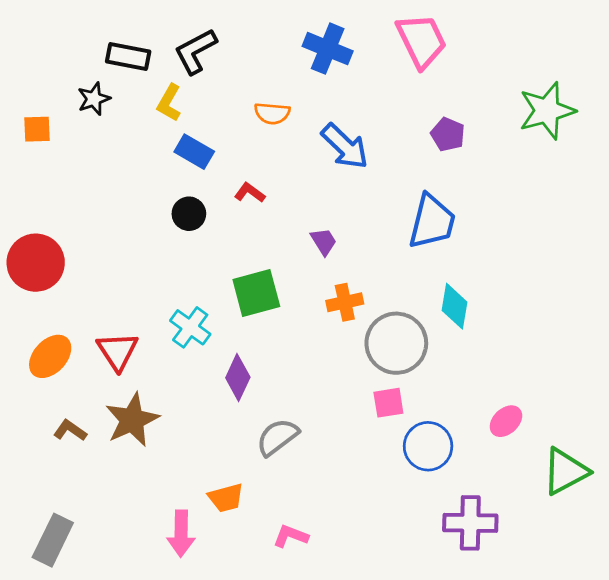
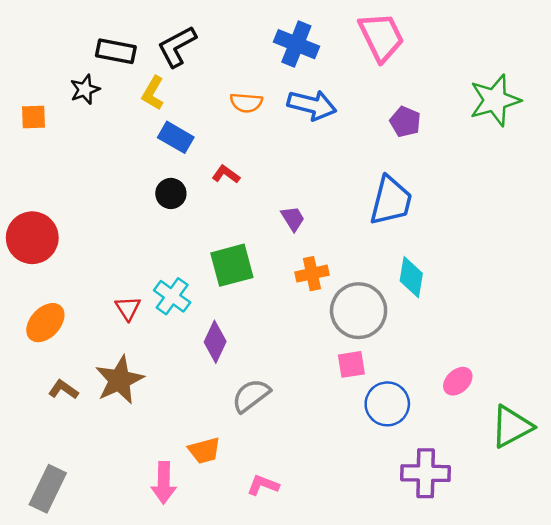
blue arrow: (345, 146) -> (312, 105), moved, turned -30
red triangle: (118, 351) -> (128, 308), moved, size x0.7

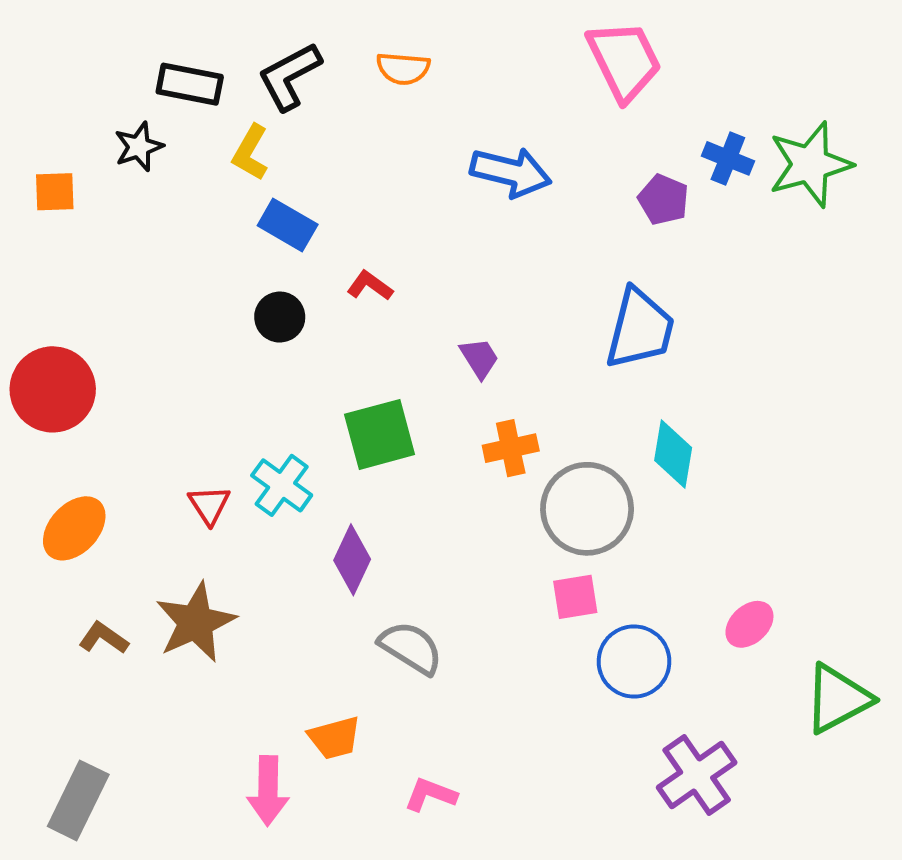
blue cross: (296, 44) -> (728, 158), moved, size x0.7
orange semicircle: (246, 103) -> (403, 68), moved
gray semicircle: (251, 396) -> (411, 648), turned 69
purple cross: (426, 473) -> (697, 775), turned -36

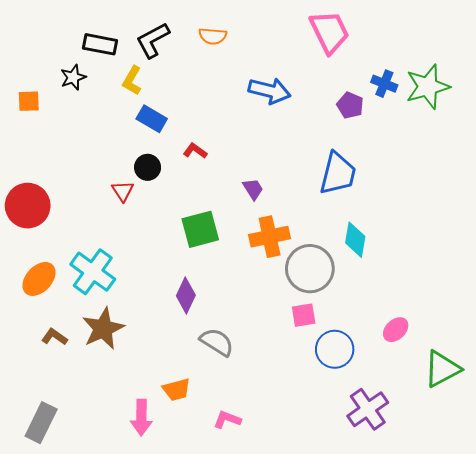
orange cross: (511, 448) -> (270, 237), size x1.4
cyan cross: (282, 485) -> (93, 272), moved, size x1.4
red triangle: (209, 505) -> (123, 191), moved

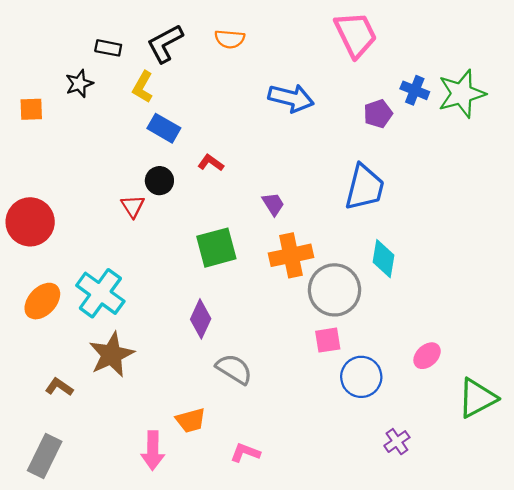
black rectangle: (100, 44) -> (108, 48), size x0.7
purple pentagon: (350, 105) -> (378, 114), turned 30
brown L-shape: (55, 337) -> (59, 387), moved
purple cross: (368, 409) -> (397, 442), size x0.6

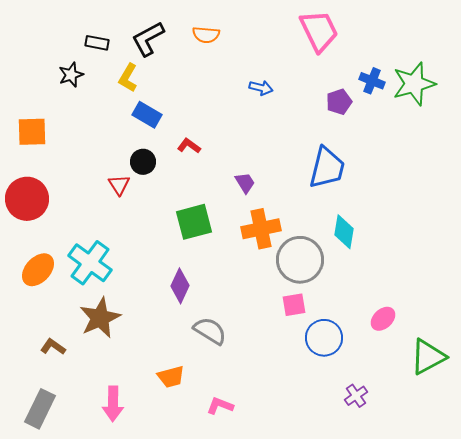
blue arrow: (291, 98) -> (261, 88), size x0.6
orange square: (31, 109) -> (32, 132), moved, size x1.4
pink arrow: (153, 450) -> (113, 404), moved

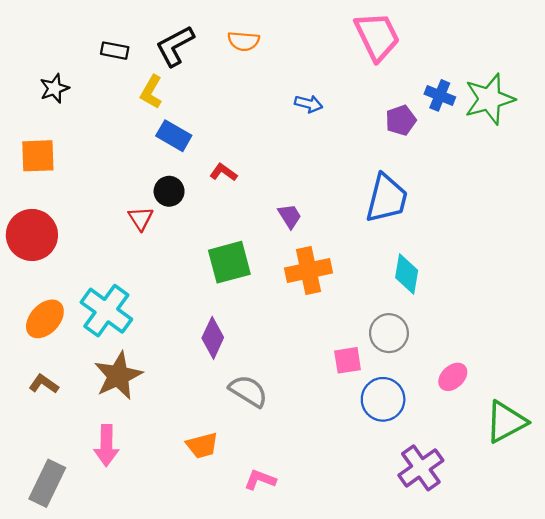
black star: (71, 75) -> (54, 88), moved
gray circle: (300, 260) -> (389, 333), moved, size x0.7
brown L-shape: (53, 347) -> (44, 384), moved
purple cross: (356, 396) -> (421, 468), size x1.6
pink arrow: (113, 404) -> (106, 445), moved

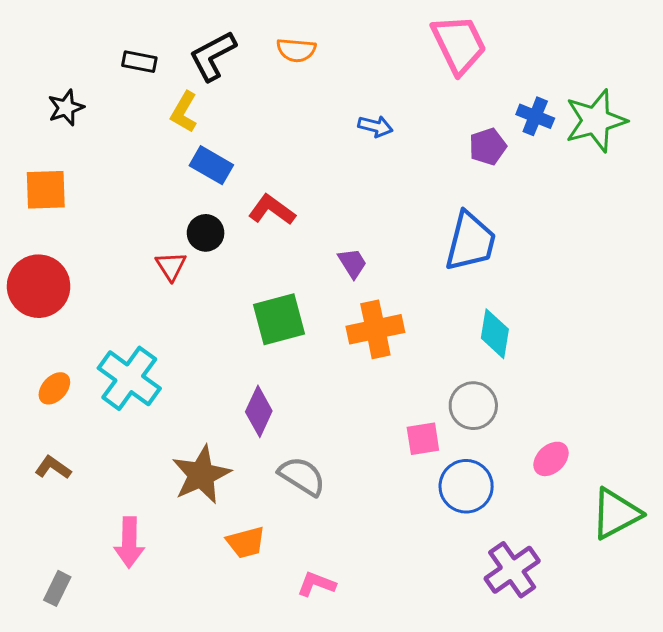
red L-shape: (223, 172) -> (272, 210), size x1.4
orange ellipse: (45, 319) -> (54, 388), size x0.7
brown star: (118, 376) -> (201, 475), moved
gray rectangle: (47, 483) -> (57, 588), size x0.6

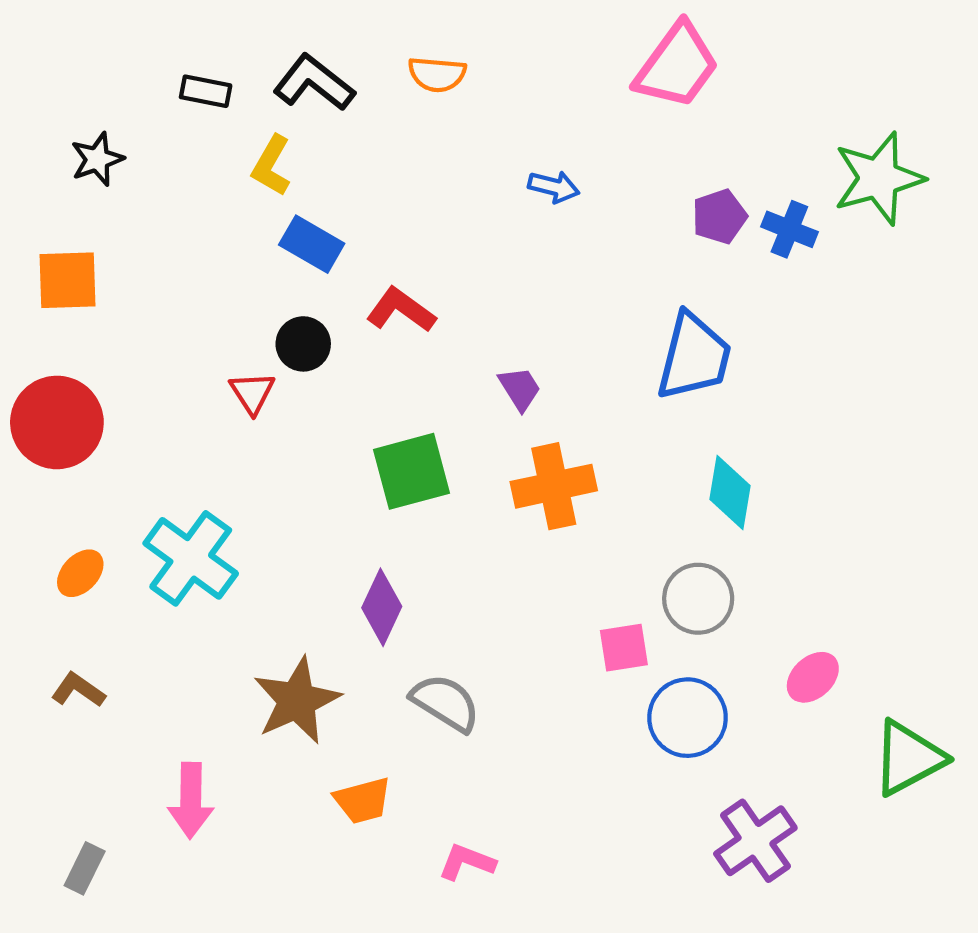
pink trapezoid: (459, 44) -> (677, 66), turned 62
black L-shape: (213, 56) -> (314, 83), turned 66
blue cross: (535, 116) -> (789, 229), moved

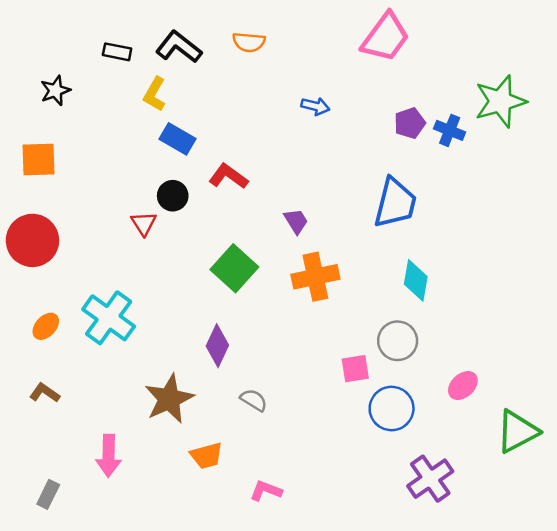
green square: (411, 471) -> (234, 268), turned -33
gray semicircle: (445, 703) -> (254, 400), size x0.7

